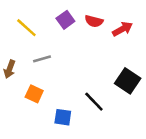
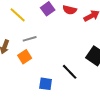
orange square: (34, 94) -> (25, 57), moved, turned 32

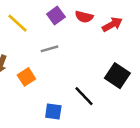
gray line: (30, 39) -> (49, 49), moved

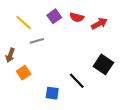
gray line: (49, 49) -> (37, 41), moved
orange square: (26, 77) -> (24, 73), moved

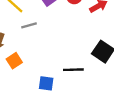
black line: (77, 81) -> (73, 70), turned -48

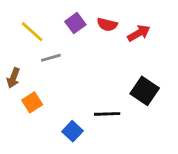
blue square: (46, 83) -> (73, 131), turned 35

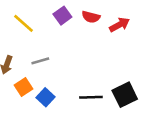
gray line: (51, 58) -> (40, 61), moved
black square: (145, 91) -> (125, 95), moved, turned 30
blue square: (73, 131) -> (46, 97), moved

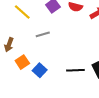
gray line: (40, 61) -> (43, 34), moved

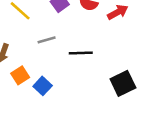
black line: (75, 70) -> (81, 53), moved

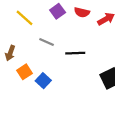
gray line: (47, 40) -> (47, 42), turned 40

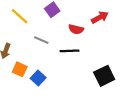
red semicircle: (82, 12) -> (76, 29), moved
orange square: (25, 72) -> (20, 69), turned -32

